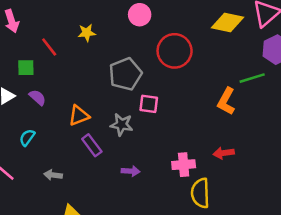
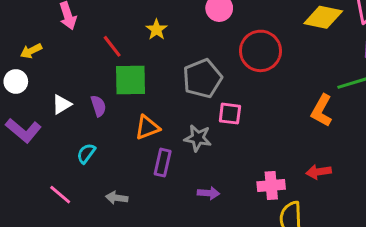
yellow star: (87, 33) -> (156, 29), turned -30
green square: (26, 68) -> (130, 80), moved, size x1.6
purple semicircle: (38, 97) -> (98, 106), turned 30
purple rectangle: (92, 145) -> (163, 163), turned 50

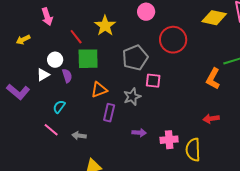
yellow star: (156, 29) -> (105, 26), size x1.5
white circle: (16, 81) -> (55, 60), moved
gray star: (198, 138) -> (132, 97), turned -30
pink cross: (271, 185) -> (169, 140), moved
pink line: (60, 195) -> (51, 130), moved

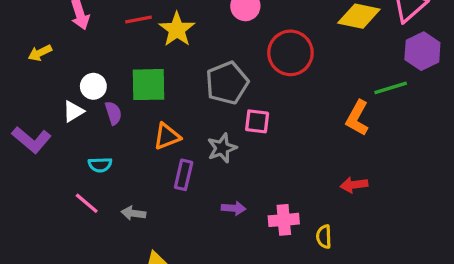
red line: (76, 37) -> (138, 19), moved, turned -63
cyan semicircle: (59, 107) -> (100, 165), turned -128
yellow semicircle: (193, 150) -> (324, 237), size x0.6

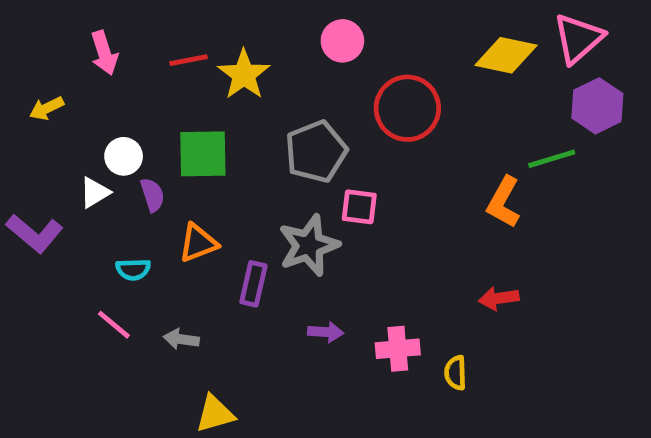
orange triangle: (167, 136) -> (198, 243), moved
gray star: (222, 148) -> (309, 245), size x1.4

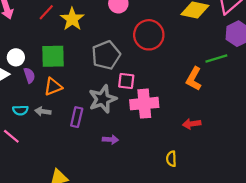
red line: (188, 60) -> (46, 12), turned -36
orange triangle: (198, 243) -> (53, 87), moved
gray arrow: (181, 339) -> (43, 111), moved
pink cross: (398, 349) -> (144, 104), moved, size x1.4

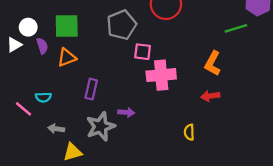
orange L-shape: (194, 79) -> (213, 63), moved
gray star: (103, 99) -> (101, 126), moved
cyan semicircle: (20, 110) -> (43, 97), moved
gray arrow: (43, 111) -> (56, 129), moved

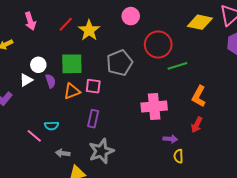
green line: (236, 28) -> (177, 66), moved
pink square: (143, 52) -> (93, 86), moved
red arrow: (210, 96) -> (197, 125), turned -56
purple arrow: (126, 112) -> (170, 139), moved

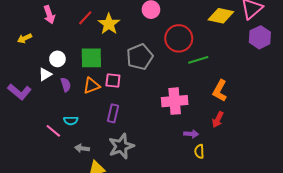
purple semicircle: (51, 81) -> (66, 85), moved

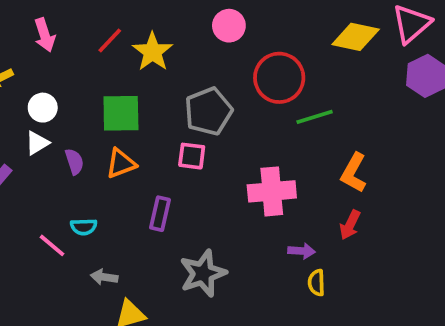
white circle: (57, 59) -> (43, 108), moved
pink square: (113, 80) -> (192, 156), moved
gray star: (121, 146) -> (203, 273), moved

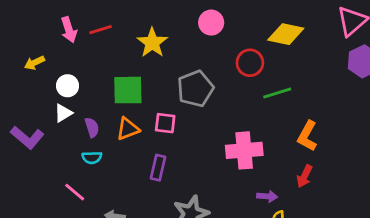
yellow diamond: (356, 37) -> (286, 34), moved
red line: (110, 41) -> (101, 30), moved, turned 30
red circle: (279, 78) -> (250, 63), size x0.7
pink square: (192, 156) -> (165, 123), moved
cyan semicircle: (84, 227) -> (92, 158), moved

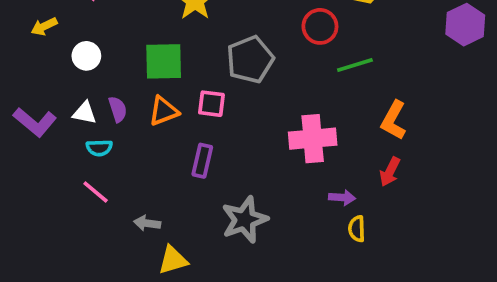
white triangle: (63, 113) -> (85, 113), moved, turned 42
cyan semicircle: (92, 158) -> (99, 148), moved

